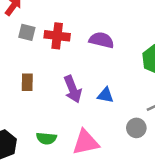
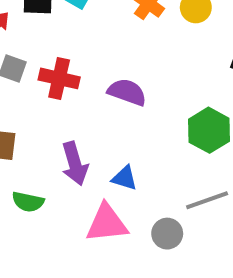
green semicircle: (46, 138) -> (28, 202), moved
pink triangle: (86, 142) -> (107, 223), moved

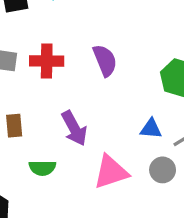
purple semicircle: (127, 92) -> (105, 60), turned 60
blue triangle: (124, 178) -> (151, 129), moved

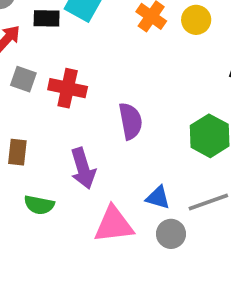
purple semicircle: (105, 60) -> (130, 121), moved
blue triangle: (151, 129) -> (158, 198), moved

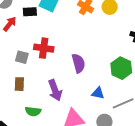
gray square: (23, 79) -> (22, 57), moved
blue triangle: (158, 198) -> (98, 93), moved

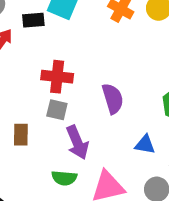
gray square: (22, 57) -> (57, 110), moved
green semicircle: (33, 111) -> (64, 178), moved

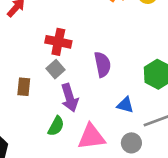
gray square: (57, 110) -> (55, 69), turned 30
green semicircle: (64, 178) -> (56, 126), turned -72

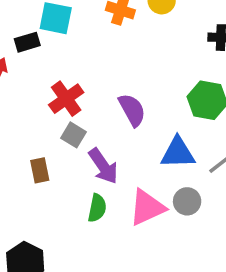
red cross: (58, 42) -> (66, 99), turned -30
blue triangle: (125, 105) -> (178, 153), size x1.5
gray circle: (131, 143) -> (187, 201), moved

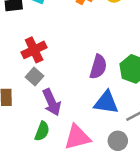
purple semicircle: (132, 110) -> (98, 67), moved, turned 35
gray circle: (187, 201) -> (118, 141), moved

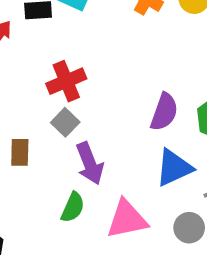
blue triangle: (106, 102) -> (174, 168), turned -36

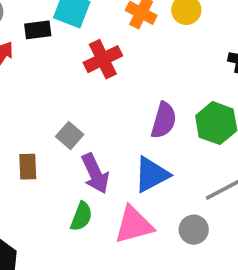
red cross: (66, 81) -> (103, 59), moved
blue triangle: (174, 168) -> (152, 174), moved

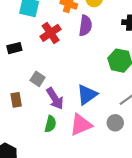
black rectangle: (38, 30) -> (14, 48), moved
purple semicircle: (164, 120) -> (85, 26), moved

